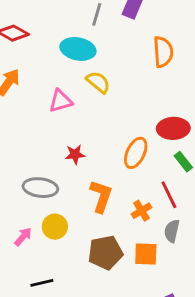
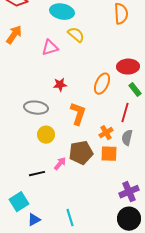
red line: (169, 195) -> (125, 113), turned 42
orange cross: (141, 211) -> (106, 133), moved
pink arrow: (23, 237) -> (60, 164), moved

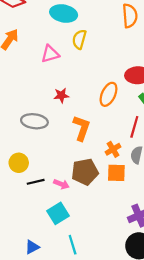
yellow semicircle: (76, 35) -> (79, 39), turned -114
yellow circle: (46, 135) -> (19, 163), moved
pink arrow: (60, 164) -> (61, 184), turned 72
black line: (37, 174) -> (36, 182), moved
cyan square: (19, 202) -> (58, 213), moved

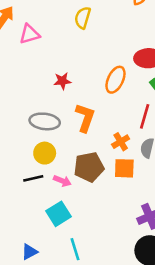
pink triangle: (50, 54) -> (29, 34), moved
gray ellipse: (34, 121) -> (45, 121), moved
yellow circle: (19, 163) -> (45, 153), moved

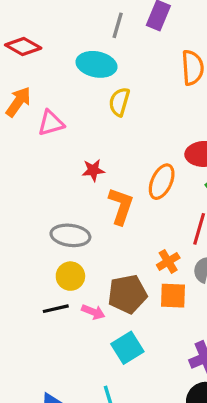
red star: (62, 81) -> (93, 170), moved
orange L-shape: (85, 118) -> (121, 206), moved
cyan square: (59, 214) -> (127, 348), moved

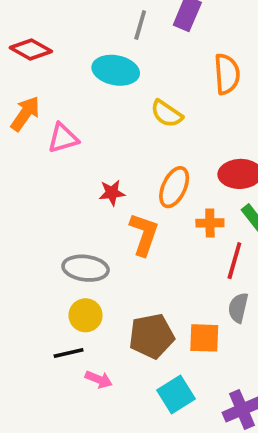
yellow semicircle: (119, 102) -> (167, 114), moved, turned -72
orange ellipse: (162, 182) -> (174, 187), moved
orange cross: (168, 261) -> (210, 223), moved, turned 30
pink arrow: (93, 312) -> (99, 379), moved
cyan square: (127, 348) -> (176, 394), moved

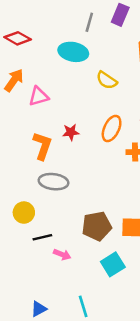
orange L-shape: (144, 234) -> (42, 146), moved
yellow circle: (86, 315) -> (24, 213), moved

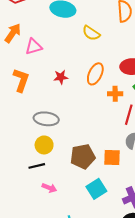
orange L-shape: (42, 146) -> (21, 80), moved
yellow circle: (24, 213) -> (44, 145), moved
pink arrow: (62, 255) -> (49, 188), moved

